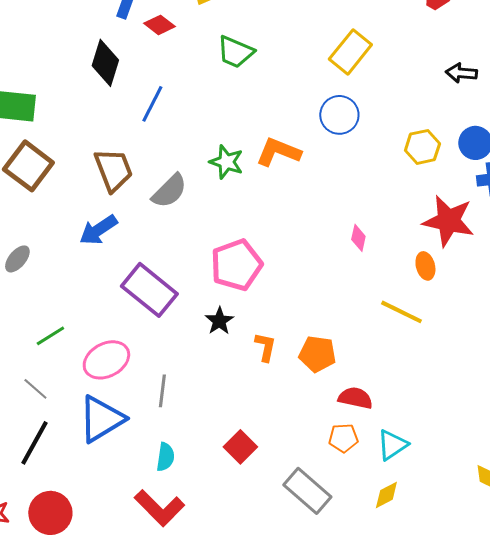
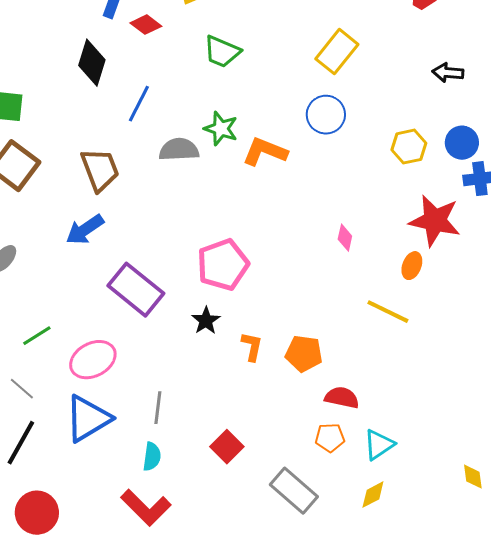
green star: (226, 162) -> (221, 129), moved
gray semicircle: (169, 191) -> (179, 150), moved, turned -138
orange ellipse: (425, 266) -> (412, 266), turned 36
gray line: (162, 391) -> (158, 408), moved

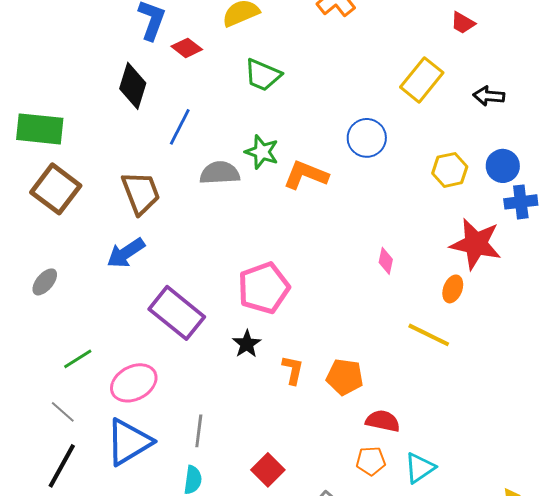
yellow rectangle: (337, 52) -> (422, 80), moved

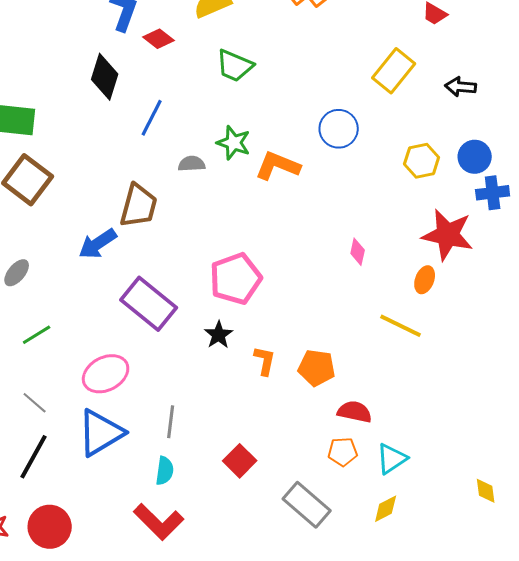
gray semicircle: (220, 173) -> (192, 164), size x0.7
brown trapezoid: (141, 193) -> (139, 206), moved, turned 36
green line: (78, 359) -> (37, 335), moved

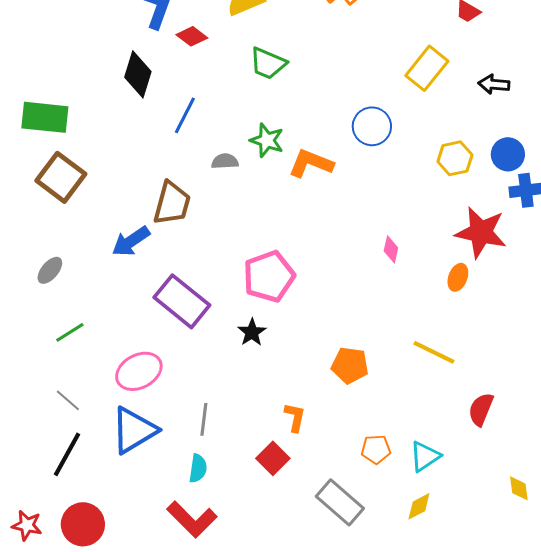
yellow line: (401, 326) -> (434, 352), moved
orange L-shape: (265, 361) -> (295, 417), moved
red semicircle: (355, 412) -> (481, 409), moved, turned -80

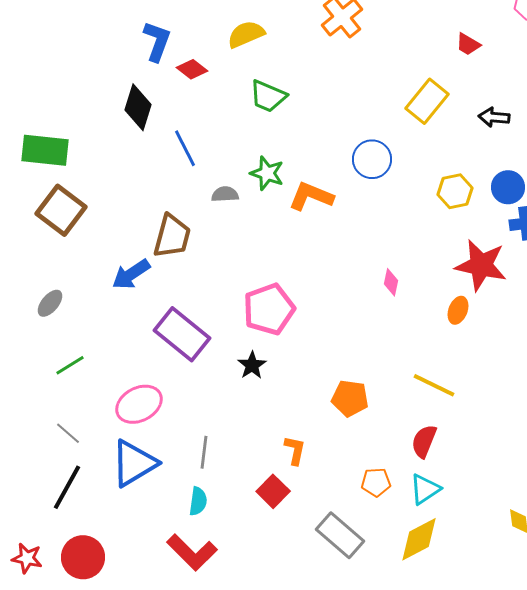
blue line: (185, 115) -> (185, 148), turned -54
red semicircle: (481, 409) -> (424, 441), moved
yellow diamond: (419, 506) -> (419, 539), size x1.6

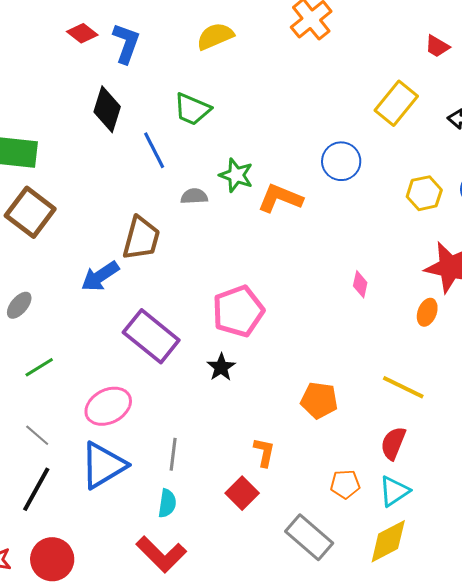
red diamond: (192, 69) -> (82, 33), moved
green trapezoid: (268, 96) -> (192, 109), moved

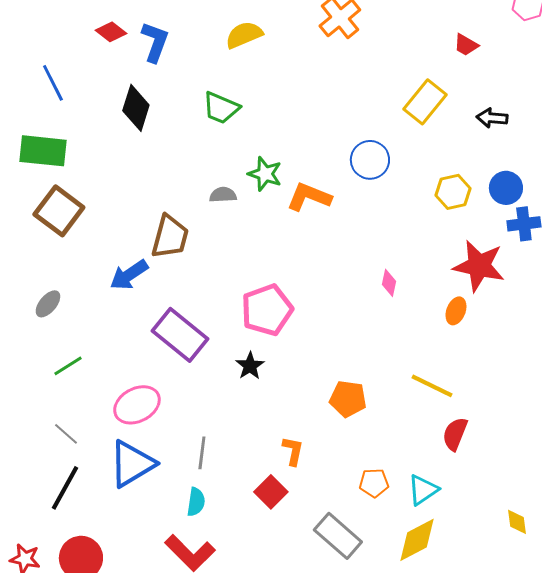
blue line: (154, 150) -> (53, 83), moved
red semicircle: (393, 443) -> (455, 434), moved

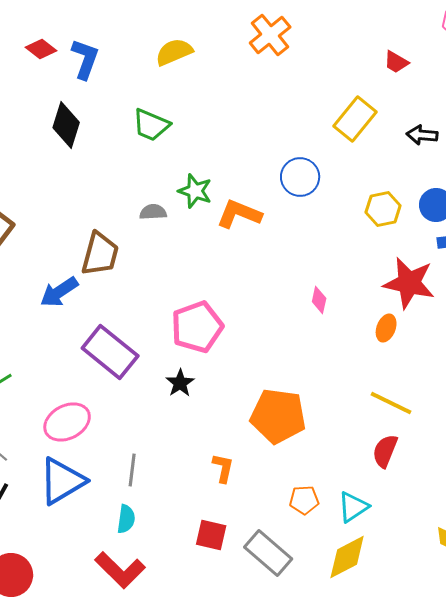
yellow line: (432, 386) -> (391, 403), moved
orange pentagon: (348, 399) -> (278, 416), size x1.5
red square: (271, 492) -> (211, 535), moved, turned -32

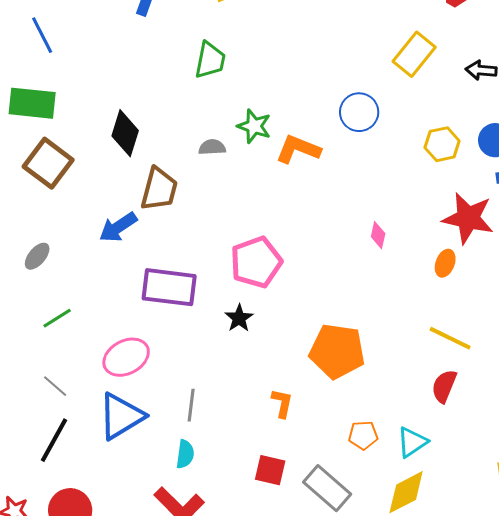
black diamond: (66, 125) -> (125, 133), moved
green trapezoid: (151, 125) -> (210, 60), turned -102
purple rectangle: (110, 352) -> (169, 287), turned -32

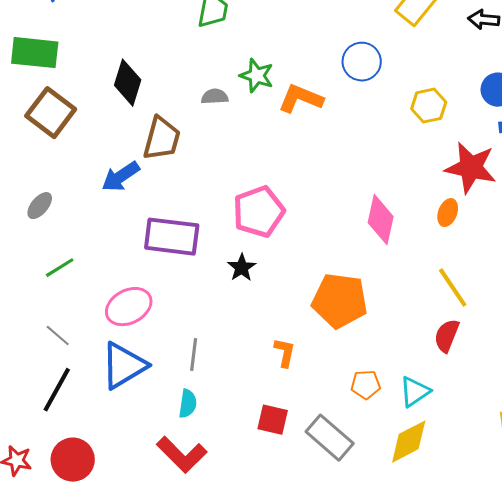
yellow hexagon: (442, 144) -> (429, 106), moved
pink diamond: (378, 235) -> (381, 220), moved, size x1.8
yellow line: (450, 338) -> (453, 288), turned 30

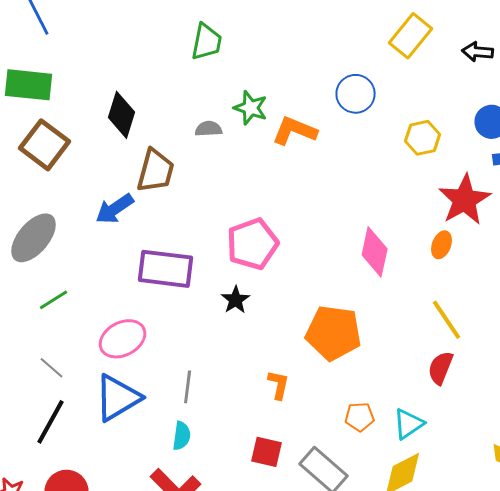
red star: (471, 168) -> (465, 200), turned 30
gray ellipse: (40, 206) -> (34, 238), size x1.8

